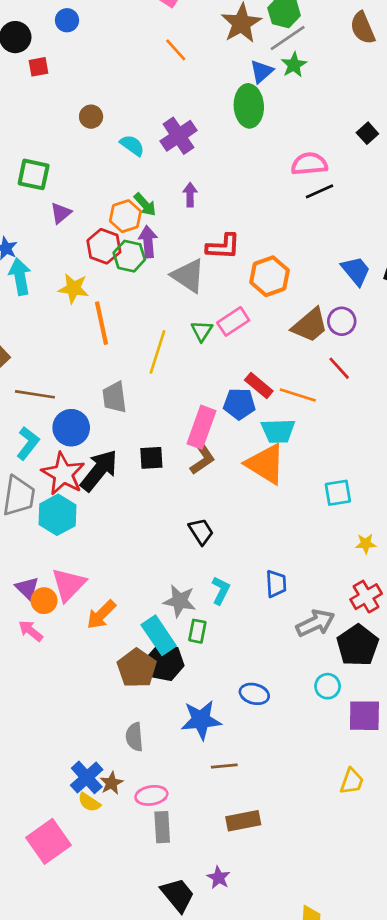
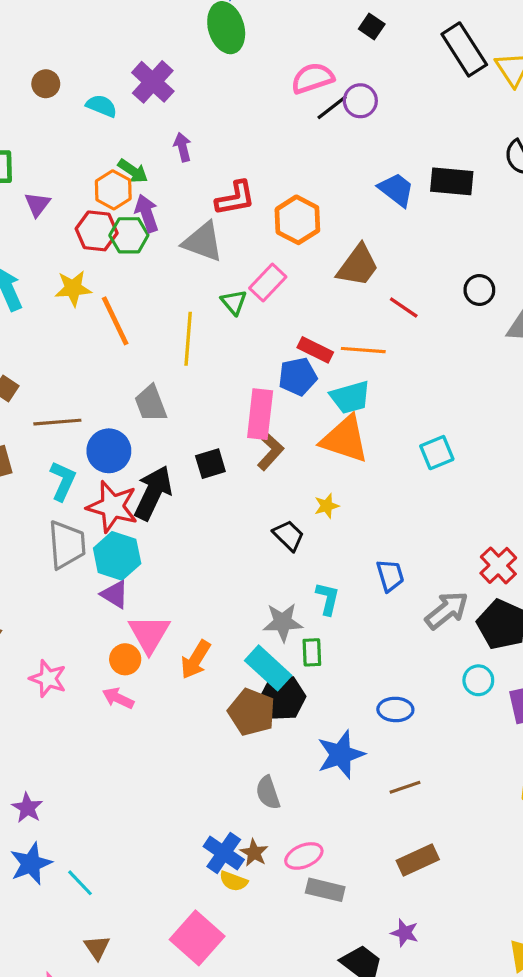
purple circle: (342, 321) -> (360, 101), moved
yellow star: (366, 544) -> (327, 506), moved
purple triangle: (27, 588) -> (115, 594), moved
brown line: (224, 766) -> (405, 787), moved
gray rectangle: (162, 827) -> (325, 890), turned -60

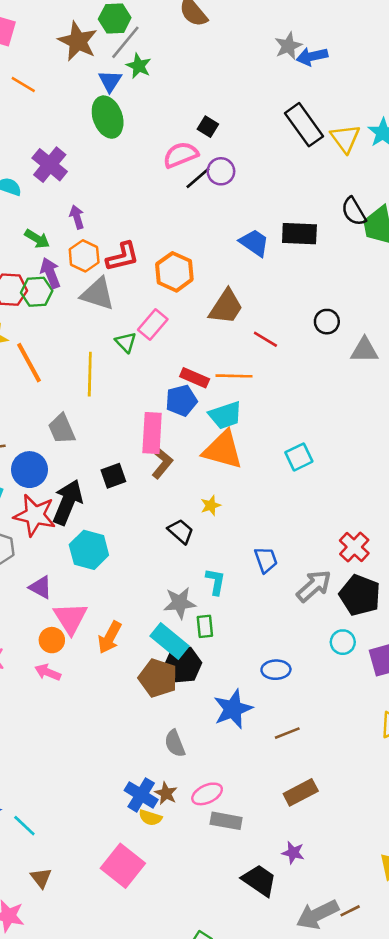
black square: (372, 26) -> (208, 127), moved
orange hexagon: (113, 190) -> (84, 256), moved
cyan hexagon: (117, 556) -> (89, 550), moved

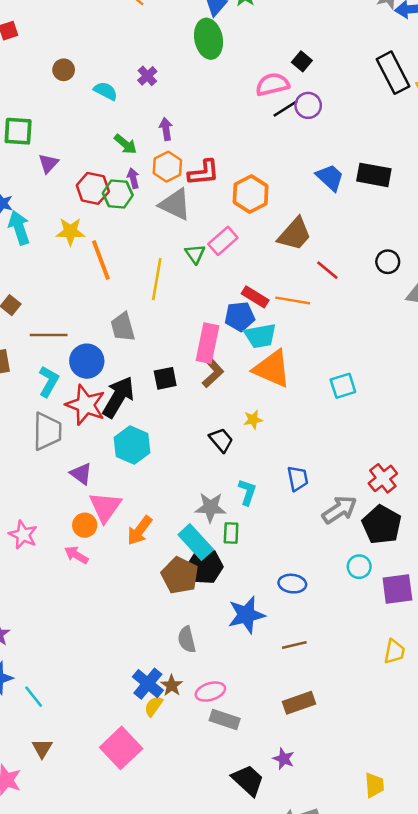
purple cross: (50, 165) -> (147, 76), size x0.6
purple arrow: (50, 273) -> (133, 178), size x0.7
cyan trapezoid: (225, 415) -> (260, 336), moved
yellow semicircle: (150, 818) -> (154, 706), turned 100

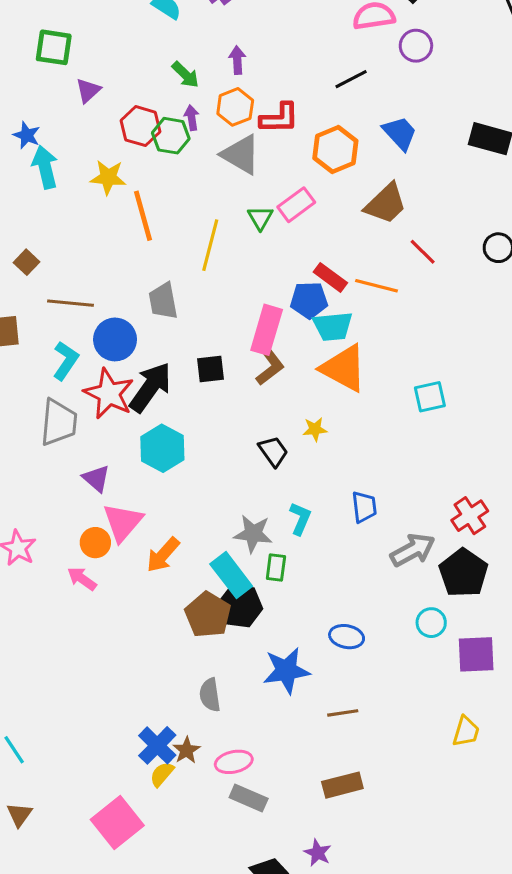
black line: (286, 109) -> (351, 79), moved
blue trapezoid: (330, 177) -> (400, 133), moved

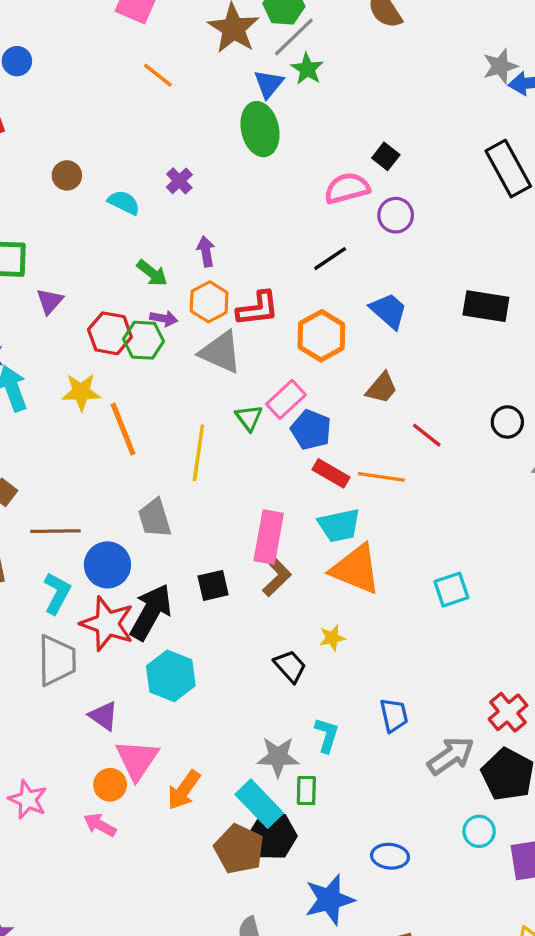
purple arrow: (192, 118) -> (164, 318), turned 115
brown trapezoid: (386, 204) -> (382, 388), size x0.7
blue pentagon: (309, 300) -> (311, 430), moved, turned 30

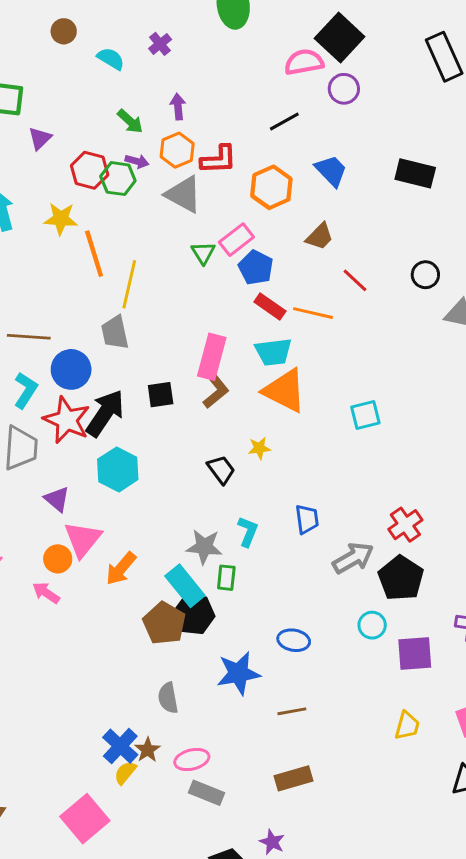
black square: (386, 156) -> (340, 37), size x2.0
yellow line: (198, 453) -> (129, 284), moved

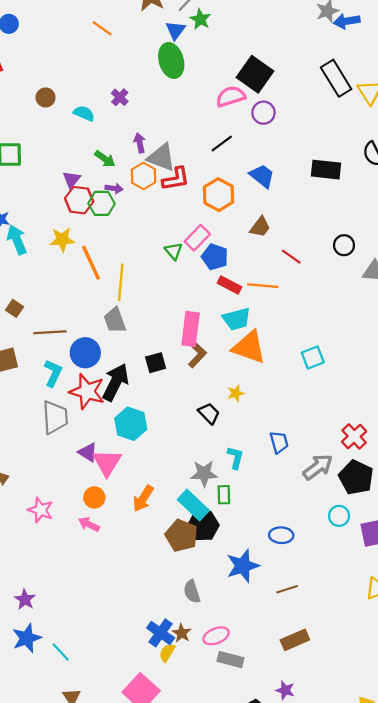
purple triangle: (40, 138) -> (72, 179), moved
gray triangle: (184, 194) -> (161, 157), moved
pink triangle: (83, 539) -> (107, 463), moved

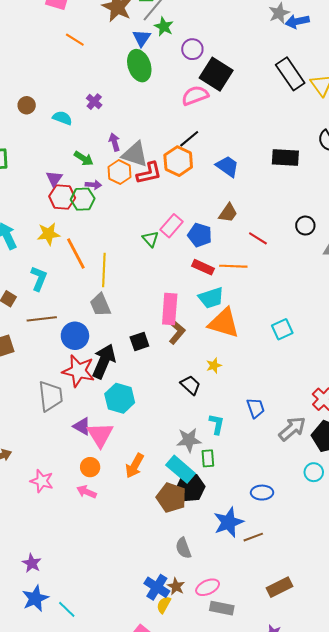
purple circle: (263, 113) -> (192, 49), moved
orange hexagon: (219, 195) -> (178, 161), moved
blue pentagon: (215, 257) -> (200, 235), moved
cyan L-shape: (53, 373) -> (39, 278), moved
brown line: (287, 589) -> (253, 537), moved

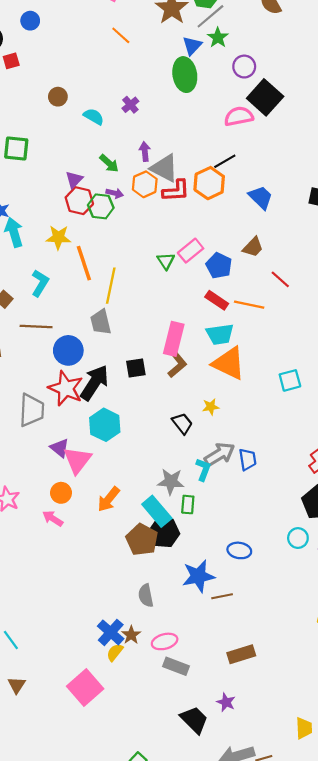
gray arrow: (292, 429) -> (220, 454), moved

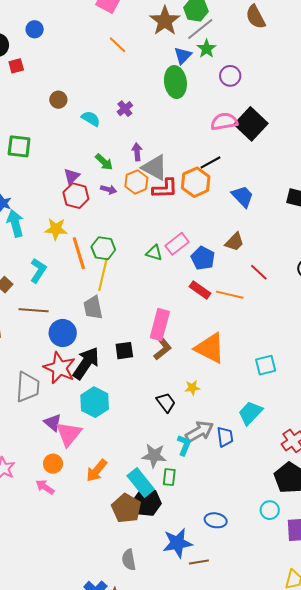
black square: (265, 97) -> (251, 124), moved
green hexagon: (101, 206) -> (103, 248), moved
green triangle: (166, 261) -> (154, 253), turned -42
cyan trapezoid: (220, 334) -> (250, 413), moved, turned 140

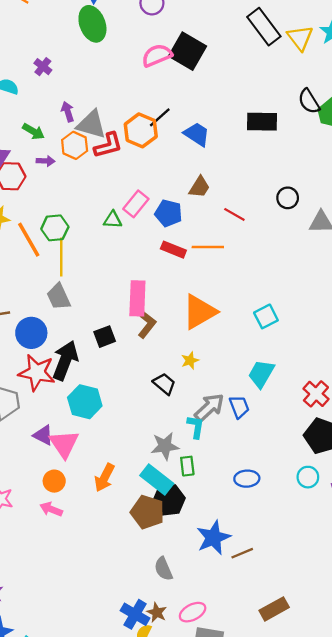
black line: (210, 162) -> (160, 117), moved
orange triangle: (210, 348) -> (199, 312), turned -44
blue ellipse: (216, 520) -> (247, 479), moved

